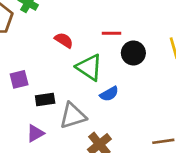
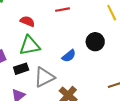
black circle: (133, 53) -> (95, 42), moved
green triangle: (89, 67) -> (30, 46), moved, turned -35

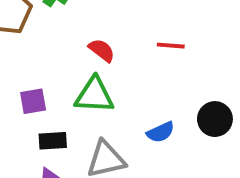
black rectangle: (21, 69) -> (53, 141), moved

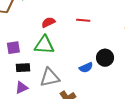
red semicircle: (102, 50) -> (48, 22), turned -64
blue semicircle: (161, 132) -> (86, 68), moved

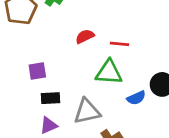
red line: (83, 20) -> (119, 44), moved
green triangle: (44, 45) -> (109, 72), moved

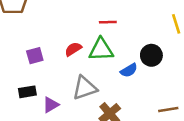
red semicircle: (85, 36) -> (73, 49), moved
black rectangle: (51, 98) -> (27, 92), moved

